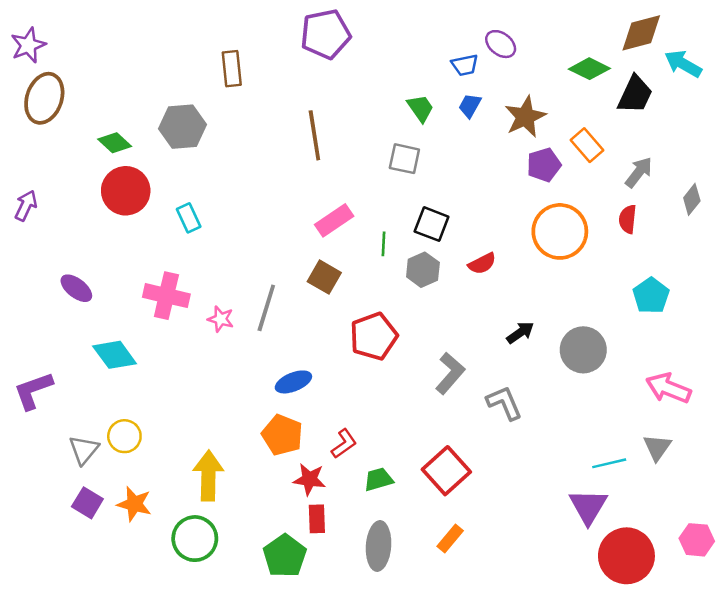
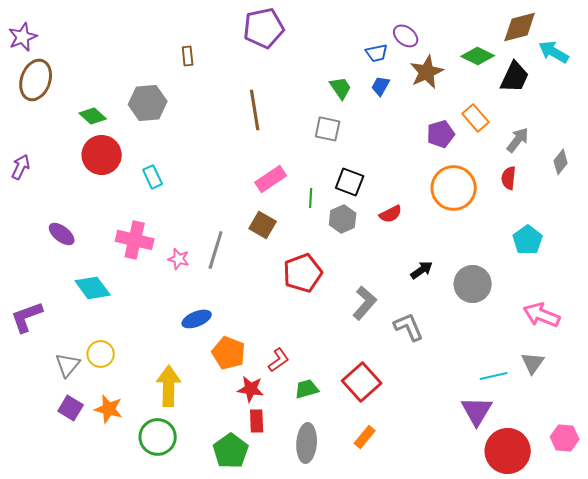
brown rectangle: (232, 69) -> (188, 56), size x0.7
brown star: (525, 117) -> (427, 72), moved
blue ellipse: (293, 382) -> (197, 319), moved

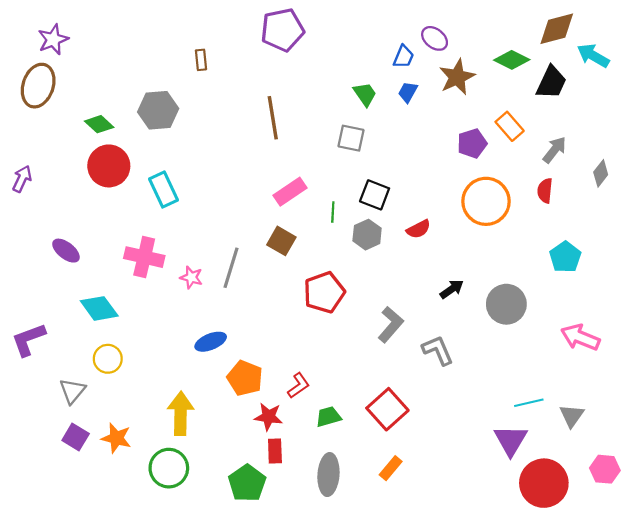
purple star: (23, 37) -> (53, 40), moved
blue trapezoid: (377, 53) -> (403, 57), turned -55
cyan rectangle: (153, 177) -> (163, 190), size x1.4
yellow circle: (101, 354) -> (108, 359), moved
gray triangle: (533, 363) -> (572, 416), moved

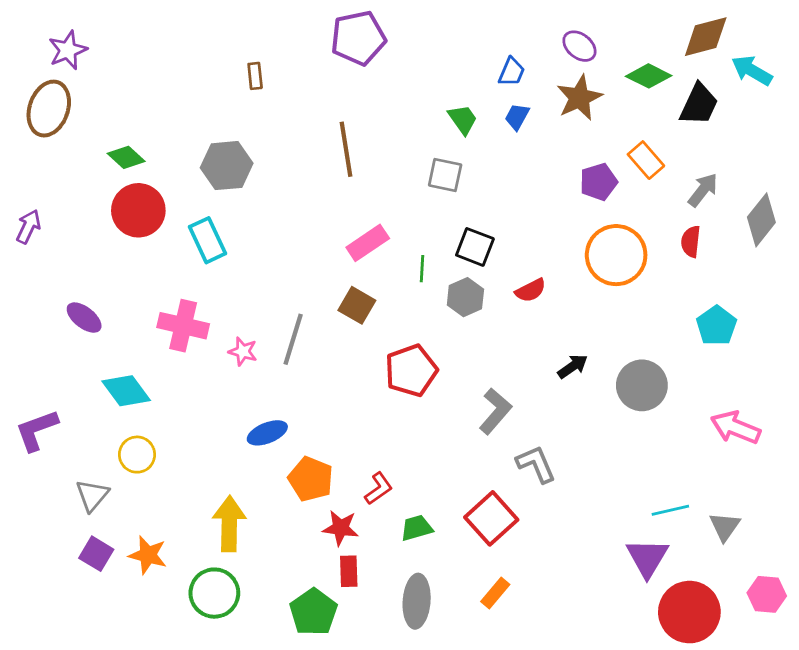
purple ellipse: (435, 38) -> (579, 46), moved
gray hexagon: (158, 110) -> (227, 166), moved
gray diamond: (601, 173) -> (761, 220), size x1.5
gray L-shape: (438, 350) -> (536, 464), moved

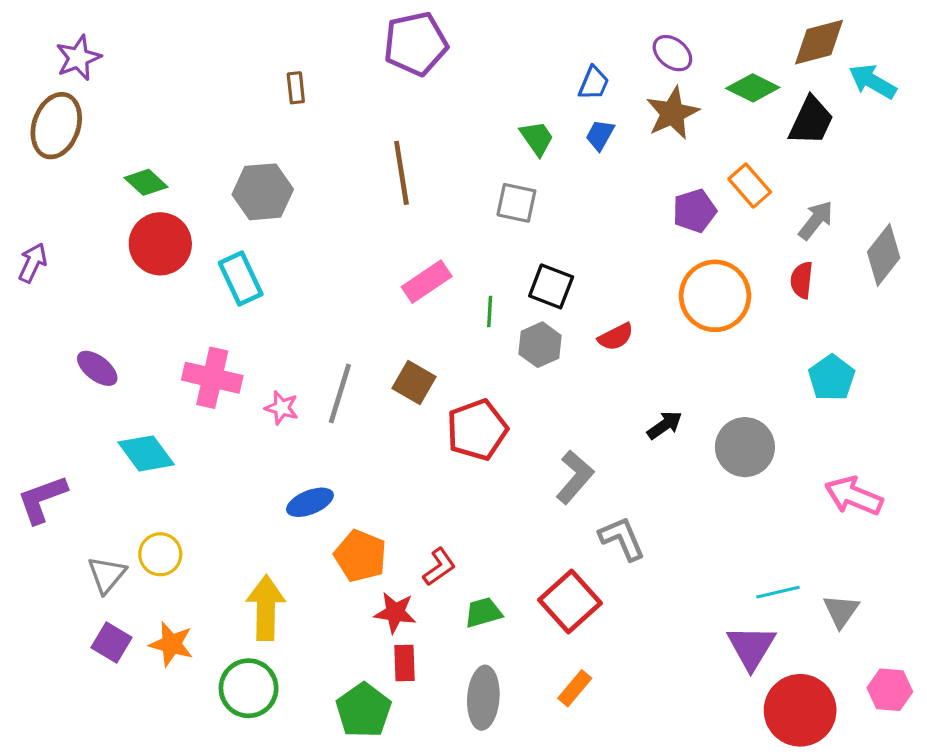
brown square: (357, 305) -> (414, 382), moved
yellow circle: (137, 455) -> (160, 554), moved

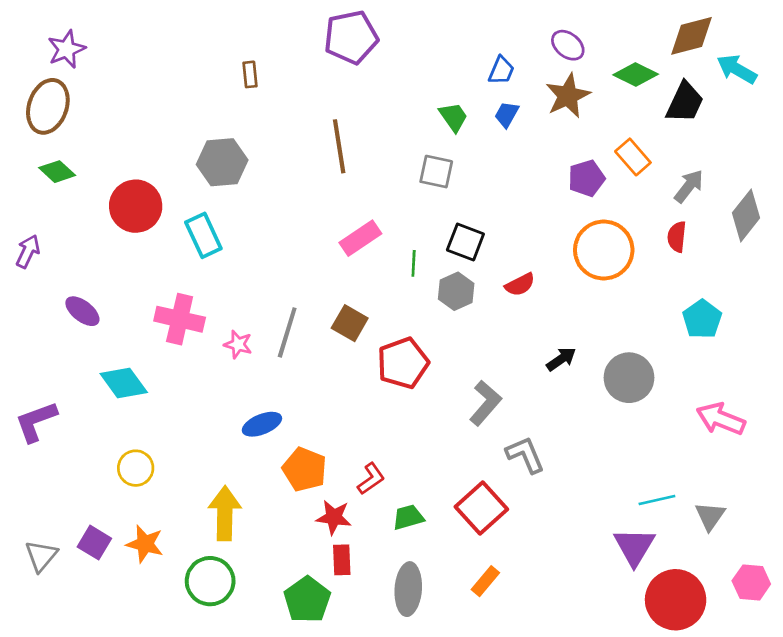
green diamond: (146, 182) -> (57, 172), moved
purple arrow: (33, 263) -> (28, 251), moved
gray triangle: (107, 575) -> (41, 556), moved

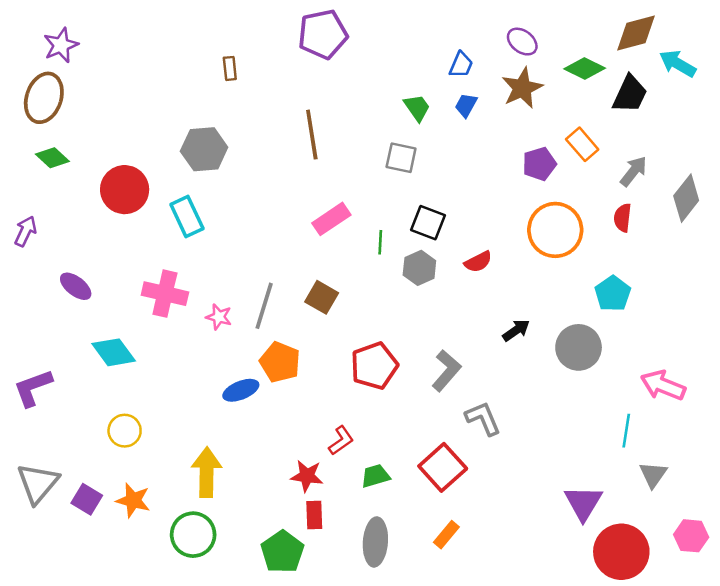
cyan pentagon: (702, 319) -> (613, 294), moved
red pentagon: (403, 363) -> (374, 366), moved
orange pentagon: (305, 469) -> (280, 362), moved
cyan line: (657, 500) -> (626, 431), moved, turned -68
gray triangle: (41, 556) -> (38, 483), moved, size x1.4

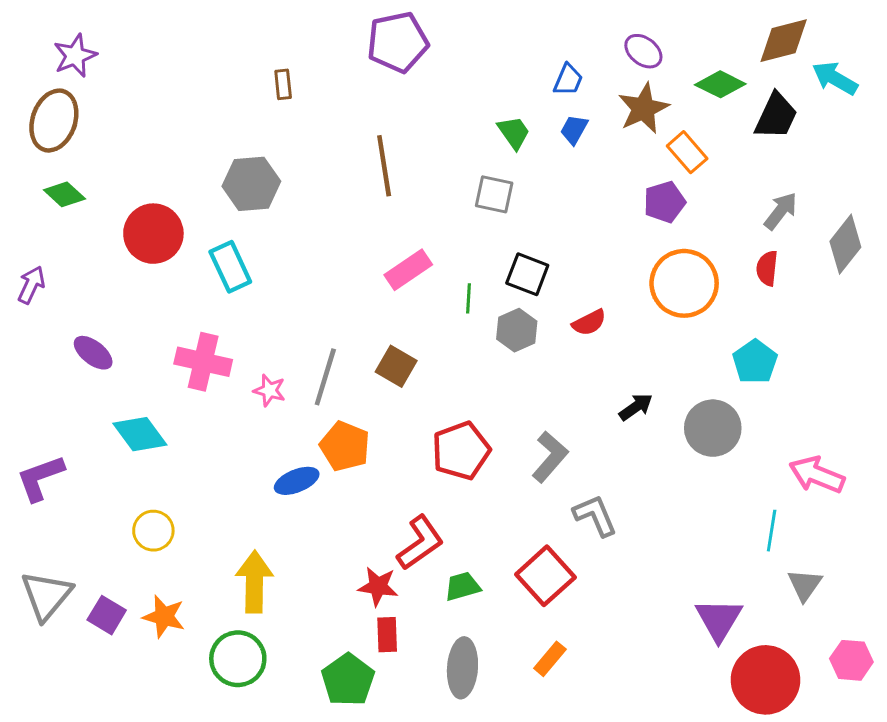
orange rectangle: (582, 144) -> (687, 152), moved
red L-shape: (341, 440) -> (420, 543), size x1.5

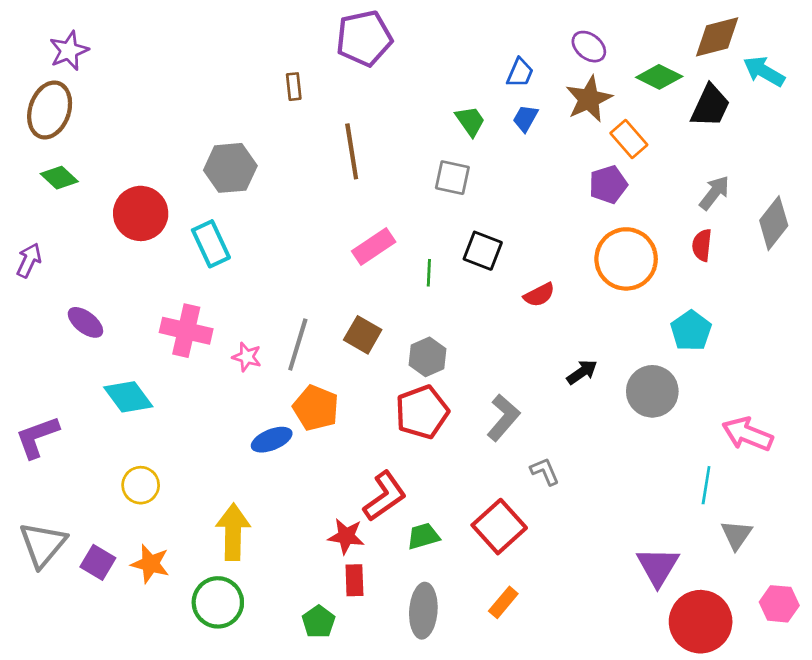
brown rectangle: (283, 84) -> (294, 87), moved
gray hexagon: (517, 330) -> (428, 357), moved
gray L-shape: (595, 516) -> (545, 471), size x0.7
green pentagon: (348, 680) -> (319, 622), size x0.7

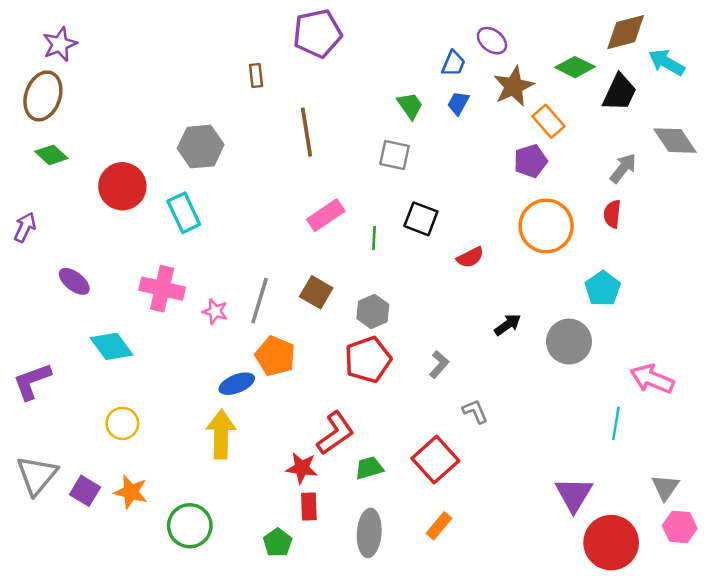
purple ellipse: (589, 47) -> (492, 41), moved
gray diamond: (774, 223) -> (675, 141), moved, turned -72
gray L-shape: (503, 418) -> (439, 364), size x0.7
yellow arrow: (233, 532) -> (221, 434), moved
gray triangle: (736, 535) -> (665, 487), moved

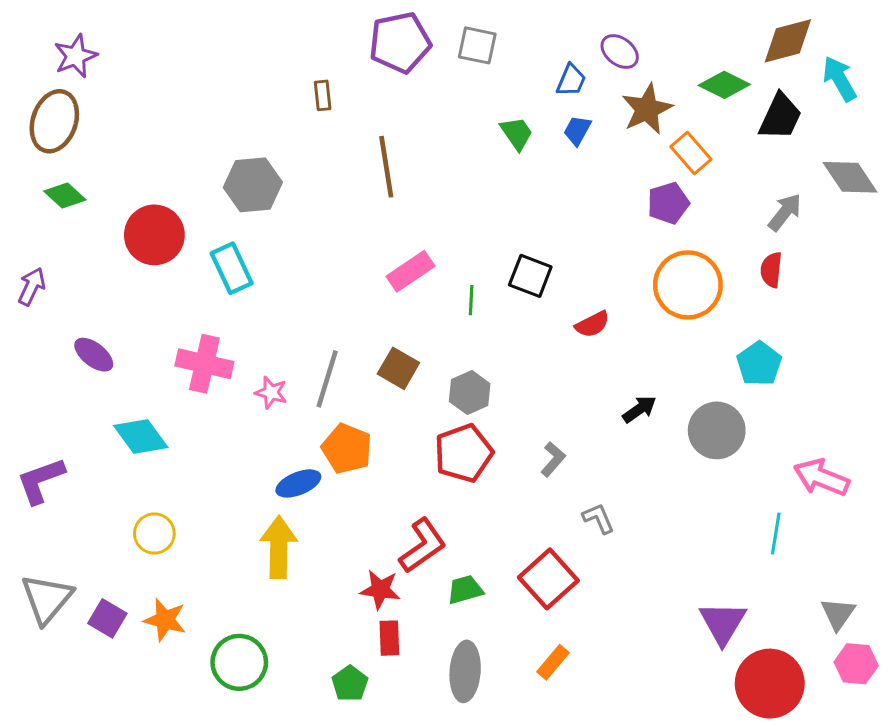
cyan arrow: (666, 62) -> (839, 79), turned 30
gray square: (394, 155) -> (477, 45), moved

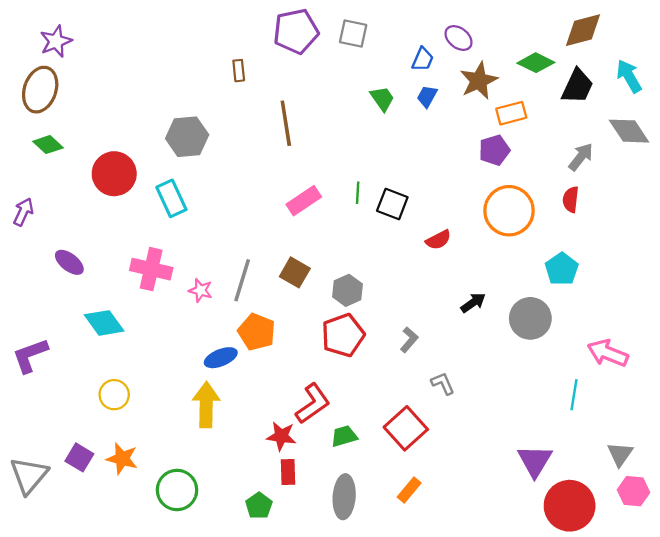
cyan arrow: (839, 79) -> (629, 76), moved
orange rectangle: (691, 153) -> (511, 113), turned -64
green line: (471, 300) -> (358, 193), moved
gray triangle: (47, 599) -> (29, 475), moved

